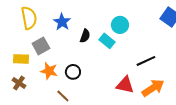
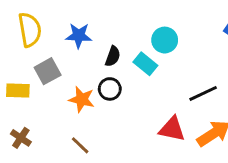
blue star: (62, 22) -> (79, 36), turned -30
orange star: (49, 71) -> (82, 99), moved
black circle: (73, 72) -> (110, 89), moved
brown cross: (19, 83) -> (21, 138), moved

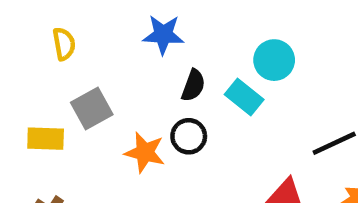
yellow semicircle: (30, 30) -> (64, 44), size x0.6
blue star: (79, 36) -> (163, 35), moved

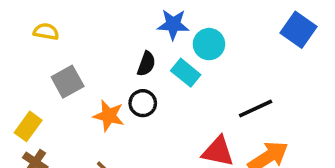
blue star: (163, 35) -> (173, 24), moved
yellow semicircle: (64, 44) -> (46, 32), turned -70
yellow rectangle: (46, 139) -> (28, 126), moved, turned -56

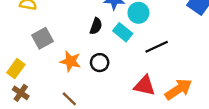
black circle: (143, 103) -> (100, 63), moved
black line: (256, 109) -> (157, 47), moved

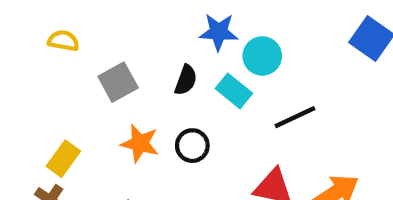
gray square: (43, 38) -> (118, 82), moved
yellow rectangle: (16, 69) -> (63, 159), moved

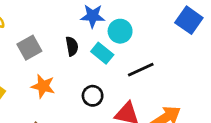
black semicircle: (186, 80) -> (72, 46), turned -30
black circle: (192, 146) -> (93, 96), moved

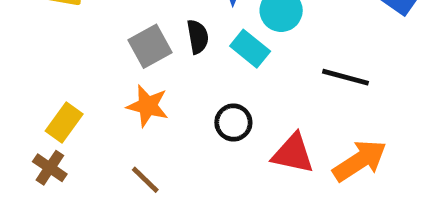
gray square: (29, 48) -> (150, 46), moved
black line: (141, 70) -> (345, 77), moved, turned 40

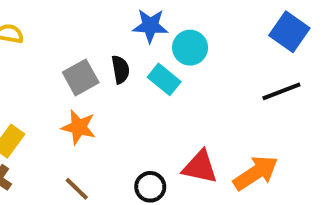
black line: (345, 77) -> (281, 91), moved, turned -36
black circle: (233, 123) -> (150, 187), moved

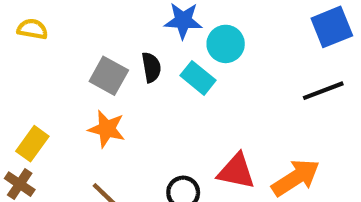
blue square: (289, 32) -> (332, 27), turned 33
gray square: (81, 77) -> (109, 76), turned -32

